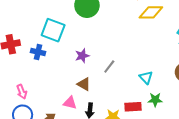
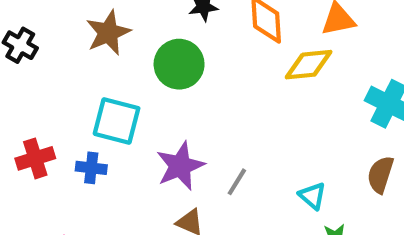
purple star: (82, 56) -> (180, 166), size x1.6

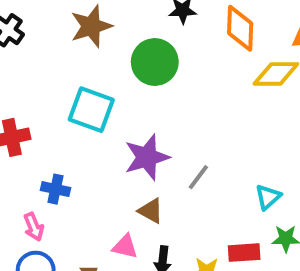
blue cross: (91, 168) -> (56, 189), moved
cyan triangle: (312, 196) -> (268, 197), turned 32

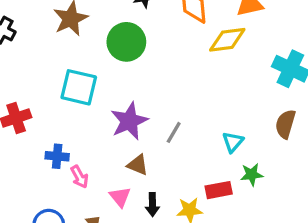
pink arrow: (34, 227) -> (79, 177), moved
pink triangle: (125, 247) -> (120, 197), turned 45

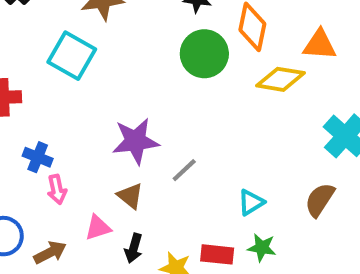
green circle: (126, 42) -> (204, 54), moved
cyan square: (79, 87) -> (72, 56), moved
pink triangle: (120, 197) -> (98, 228), turned 35

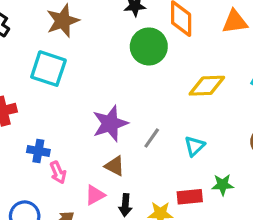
yellow diamond: (281, 79) -> (207, 86), moved
cyan triangle: (251, 202) -> (195, 146), moved

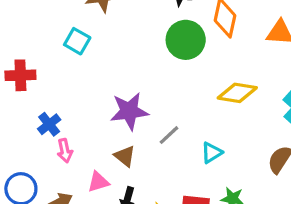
cyan square: (48, 69) -> (77, 41), size x0.7
blue cross: (38, 151) -> (49, 124), turned 30

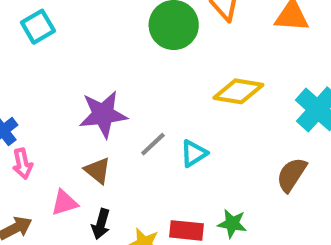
cyan square: (77, 41) -> (38, 27), turned 30
cyan triangle: (212, 153) -> (194, 153), moved

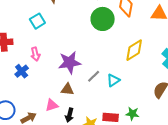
yellow diamond: (238, 91) -> (134, 50), turned -40
pink arrow: (22, 164) -> (35, 54), moved
brown triangle: (98, 170) -> (67, 89), turned -32

